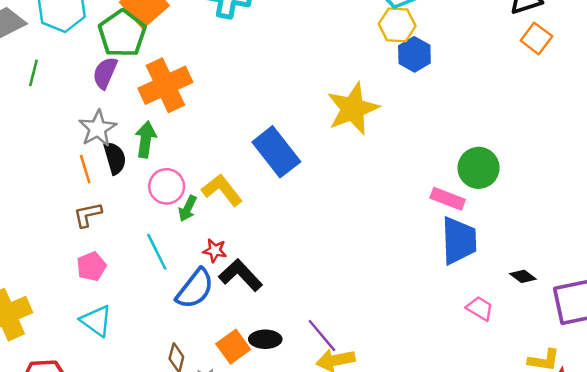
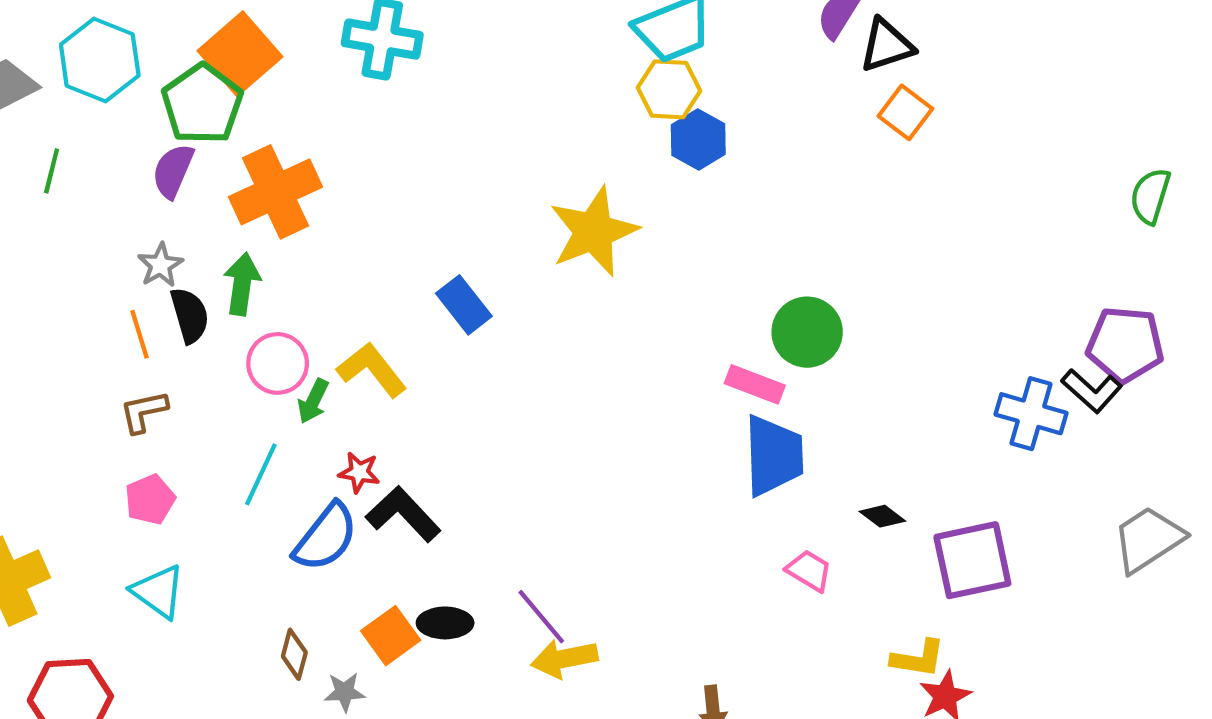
gray star: (98, 128) -> (160, 265), size x0.7
blue rectangle: (276, 152) -> (464, 305), size x0.7
cyan line: (157, 252) -> (261, 474), turned 51

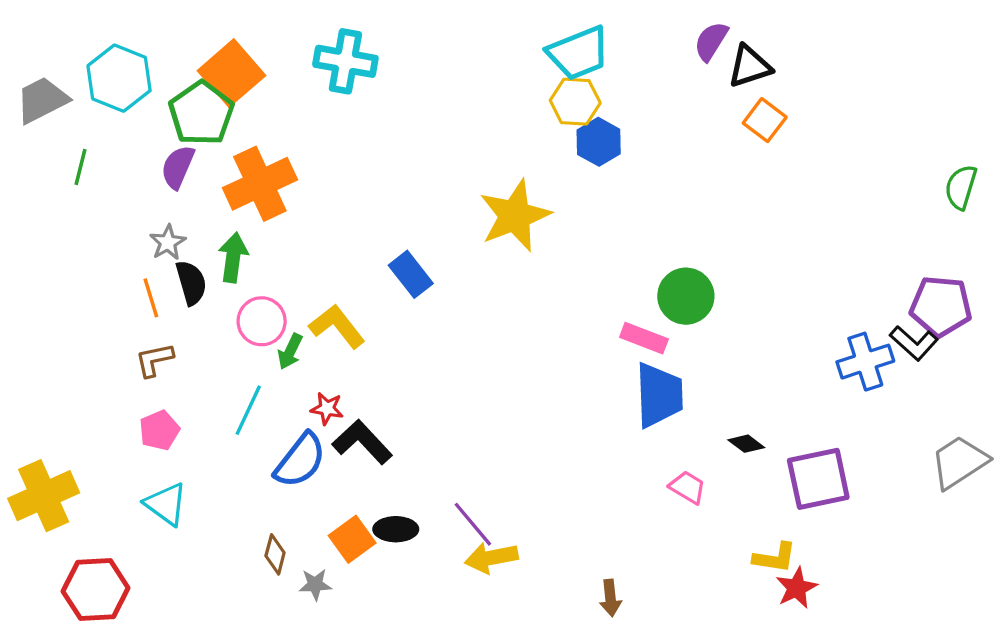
blue cross: (1031, 414) -> (865, 362), turned -34

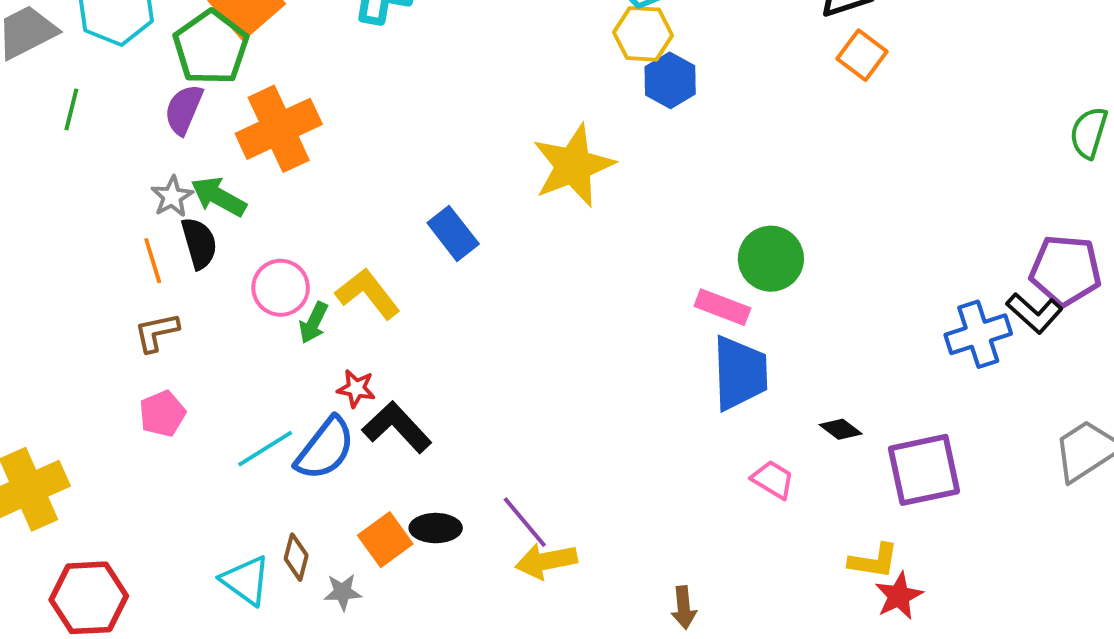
green arrow: (233, 258) -> (219, 197), moved, turned -69
cyan line: (248, 410) -> (265, 449), moved, turned 33
cyan triangle: (166, 504) -> (246, 580), moved

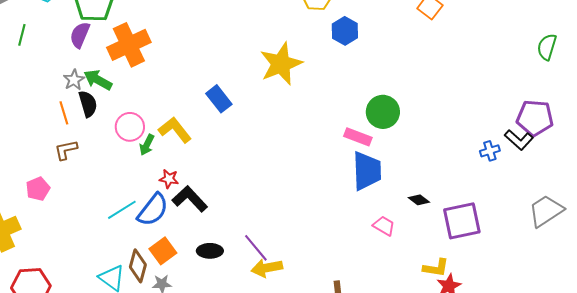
blue hexagon: (670, 80) -> (345, 31), moved
blue cross: (978, 334) -> (490, 151), size x0.6
pink pentagon: (162, 414) -> (38, 189), moved
orange square: (385, 540) -> (163, 251), moved
brown diamond: (296, 557) -> (138, 266), size x1.4

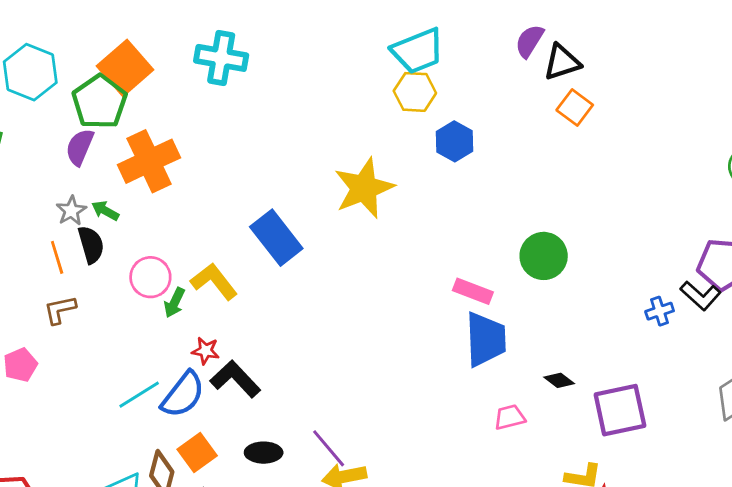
green arrow: (98, 80) -> (105, 211), size x0.7
blue rectangle: (219, 99) -> (276, 238), size x1.4
green circle: (383, 112) -> (544, 256), moved
pink trapezoid: (384, 226) -> (510, 417), turned -45

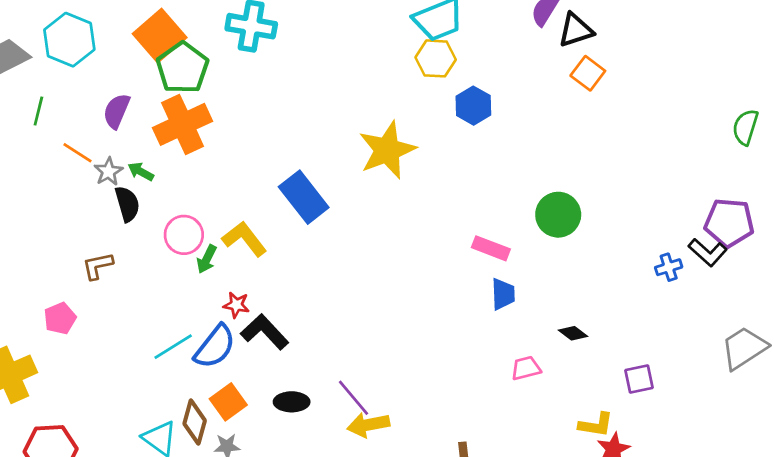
green pentagon: (100, 102) -> (183, 68), moved
orange line: (57, 257) -> (77, 153), moved, turned -40
blue trapezoid: (486, 339) -> (503, 294), size x0.6
purple square: (620, 410) -> (639, 379), moved, size x0.6

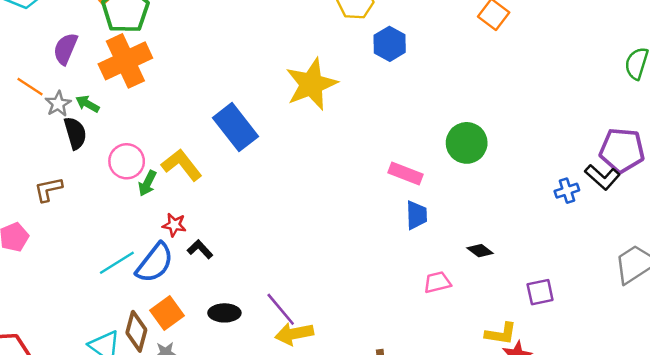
black L-shape: (265, 332) -> (200, 249), size x0.6

